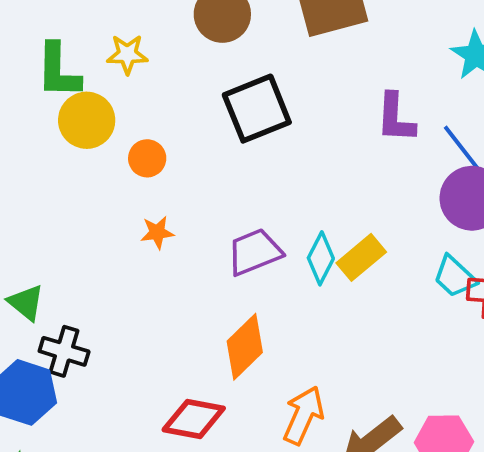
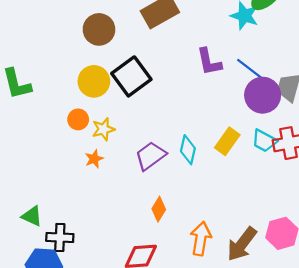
yellow star: (127, 54) -> (103, 129), moved
yellow circle: (87, 120) -> (94, 81), moved
yellow rectangle: (361, 257) -> (227, 141), moved
orange diamond: (245, 347) -> (159, 209), size x0.7

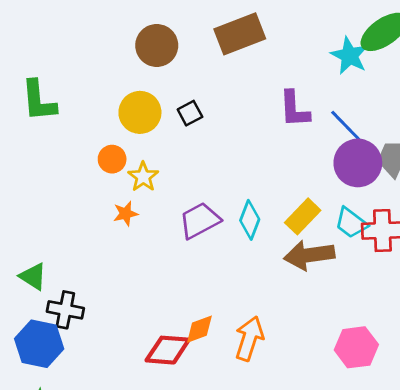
black square: (131, 76) -> (190, 113), size x0.5
yellow star: (103, 129) -> (143, 177), turned -30
orange diamond: (159, 209) -> (199, 329), moved, turned 30
brown arrow: (242, 244) -> (309, 255), moved, turned 36

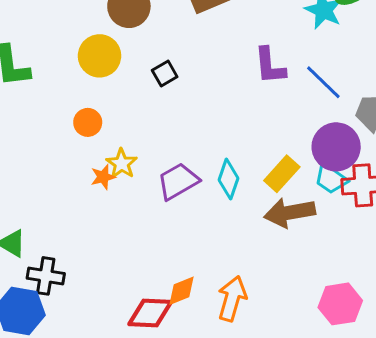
yellow circle: (140, 112) -> (100, 56), moved
purple circle: (358, 163) -> (336, 147), moved
yellow star: (143, 177) -> (122, 164), moved

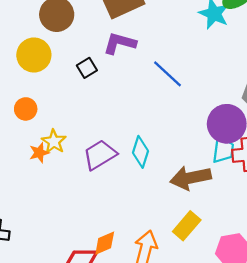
purple L-shape: (270, 66) -> (120, 43), moved, turned 112
blue line: (323, 82) -> (168, 74), moved
yellow rectangle: (282, 174) -> (187, 226), moved
cyan trapezoid: (331, 179) -> (223, 150), turned -116

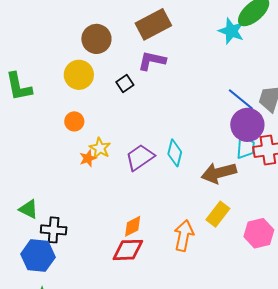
blue line: (168, 74) -> (241, 99), moved
orange diamond: (105, 243) -> (133, 226), moved

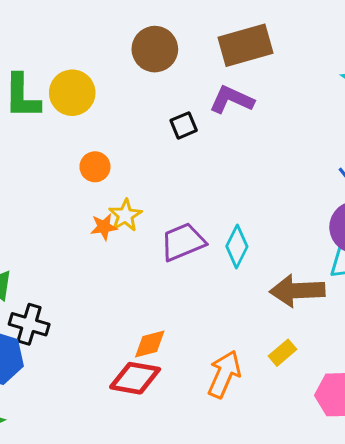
yellow circle: (79, 75) -> (72, 93), moved
yellow rectangle: (218, 214) -> (283, 353), size x0.7

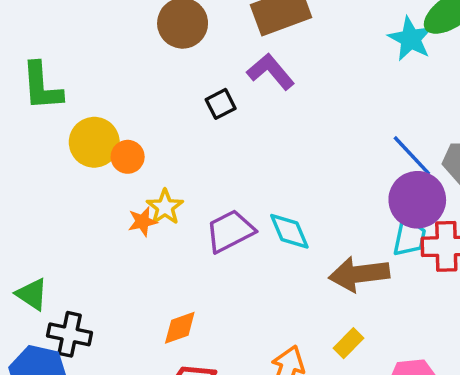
yellow circle: (72, 93) -> (94, 142), moved
purple L-shape: (232, 100) -> (271, 72), turned 30
cyan diamond: (237, 246) -> (289, 231), turned -45
orange diamond: (150, 344) -> (180, 328), moved

